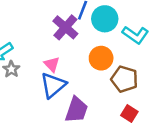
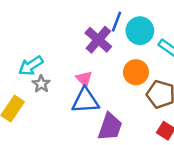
blue triangle: (53, 85) -> (85, 101), turned 36

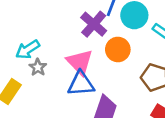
orange circle: (136, 72) -> (118, 49), moved
pink triangle: (84, 79) -> (80, 62), size x1.6

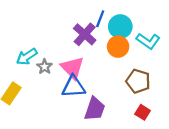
orange circle: (118, 49) -> (118, 47), moved
gray star: (38, 67) -> (45, 67), moved

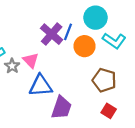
blue line: (100, 19) -> (68, 32), moved
cyan circle: (120, 27) -> (95, 18), moved
pink triangle: (72, 68) -> (31, 60), moved, size x0.7

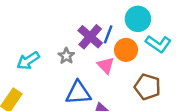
pink triangle: (31, 60) -> (106, 65), moved
gray star: (12, 66) -> (66, 56), moved

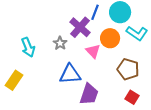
blue line: (108, 34) -> (95, 12), moved
cyan arrow: (28, 61) -> (28, 47), turned -78

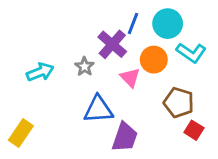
cyan arrow: (28, 47) -> (40, 72), turned -90
yellow rectangle: (14, 80) -> (21, 133), moved
red square: (132, 97) -> (194, 130), moved

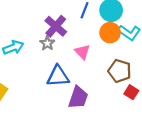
purple cross: (112, 44) -> (56, 26), moved
orange circle: (154, 60) -> (110, 33), moved

